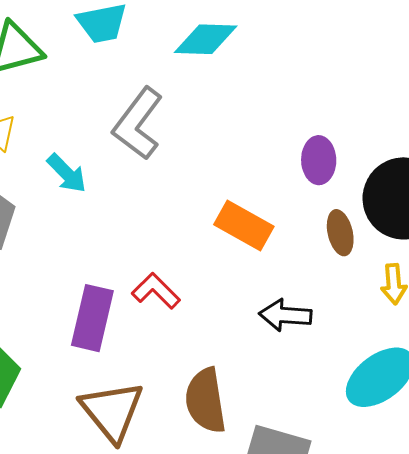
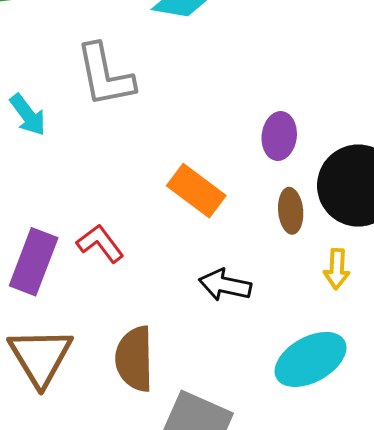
gray L-shape: (138, 124) -> (105, 75), turned -56

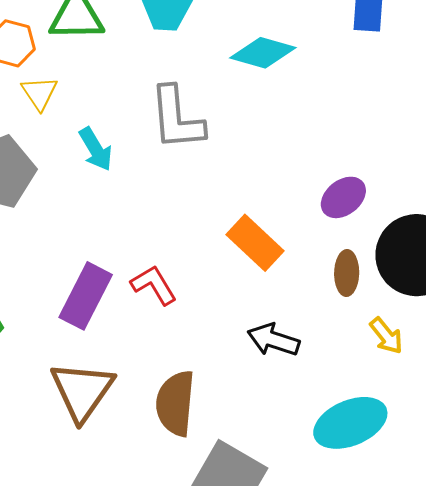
purple ellipse: (279, 136) -> (343, 197), turned 39
yellow arrow: (337, 269) -> (386, 336), turned -48

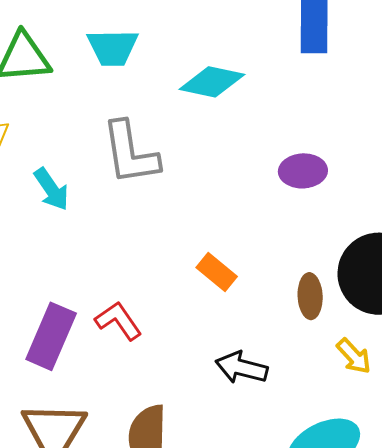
purple ellipse: (343, 197) -> (303, 171), moved, turned 39
orange rectangle: (255, 243) -> (217, 272), size x0.7

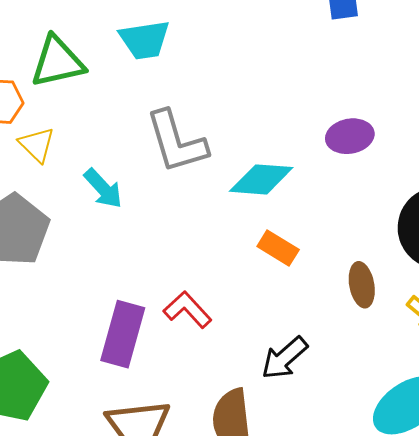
cyan diamond: (212, 82) -> (261, 179), moved
brown ellipse: (310, 296) -> (362, 285), moved
black arrow: (241, 368) -> (285, 358), moved, turned -48

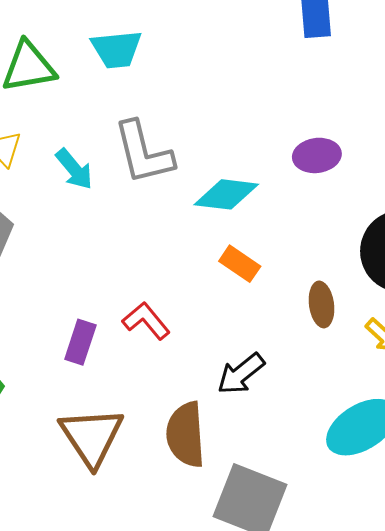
cyan arrow: (103, 188) -> (74, 169), moved
purple rectangle: (123, 334) -> (80, 342), size x0.7

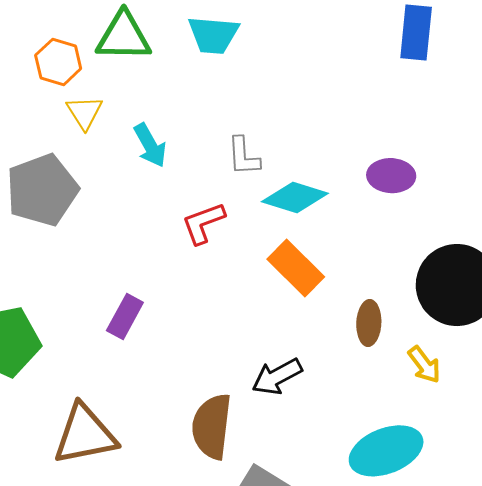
gray L-shape: (143, 153) -> (243, 156), moved, size x0.6
orange rectangle: (240, 264) -> (296, 268), size x1.4
red L-shape: (146, 321) -> (203, 223), moved, turned -81
brown triangle: (92, 437) -> (85, 435), moved, turned 42

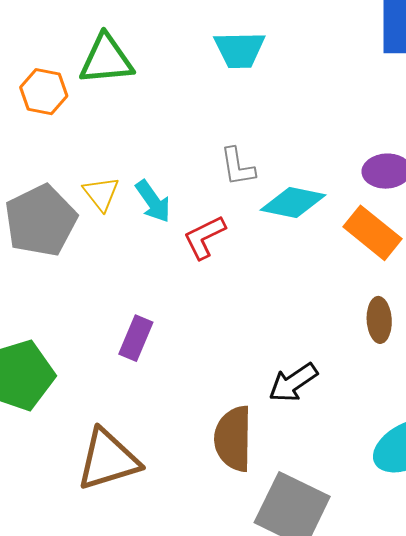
cyan trapezoid: (213, 35) -> (239, 50), moved
yellow triangle: (84, 112) -> (101, 194), moved
cyan arrow: (150, 145) -> (153, 201), moved
orange rectangle: (296, 268) -> (373, 233), moved

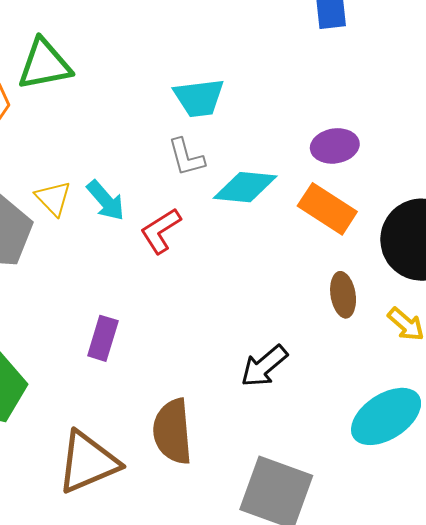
cyan trapezoid: (239, 50) -> (199, 98), moved
brown semicircle: (233, 439) -> (173, 431), moved

